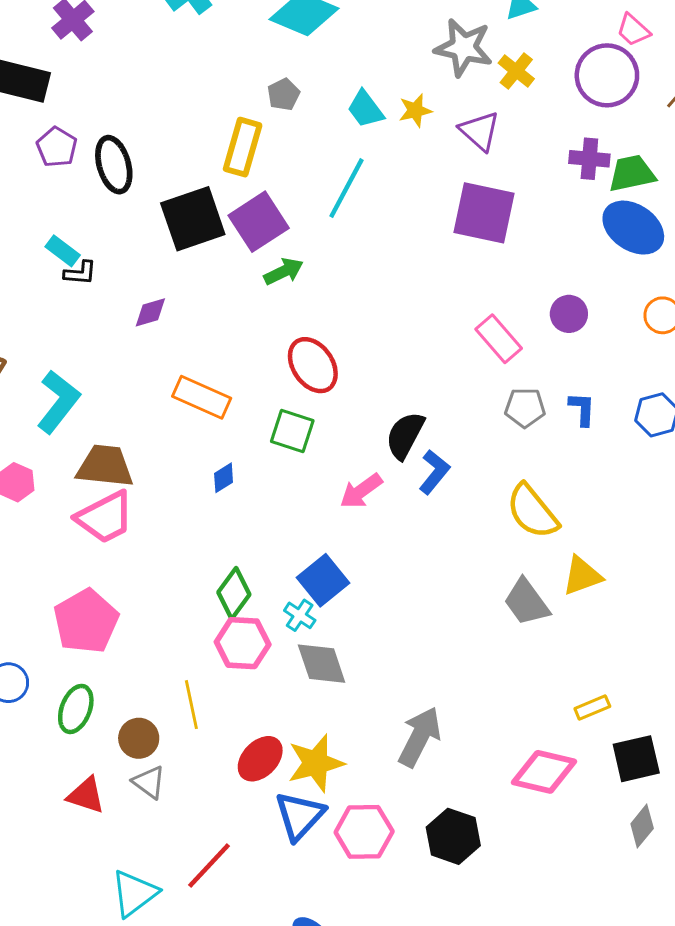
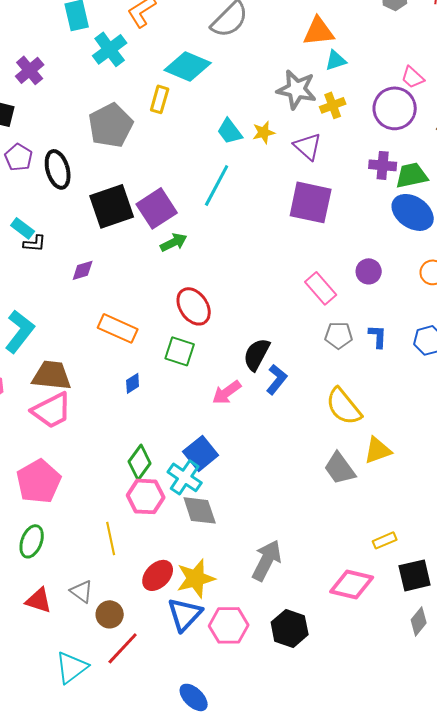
yellow cross: (516, 71) -> (333, 105), turned 30
gray pentagon: (284, 94) -> (111, 125), moved, size x2.0
yellow rectangle: (243, 147) -> (160, 99), moved, size x0.7
cyan cross: (300, 615) -> (185, 477), size x1.6
brown circle: (139, 738) -> (110, 614), moved

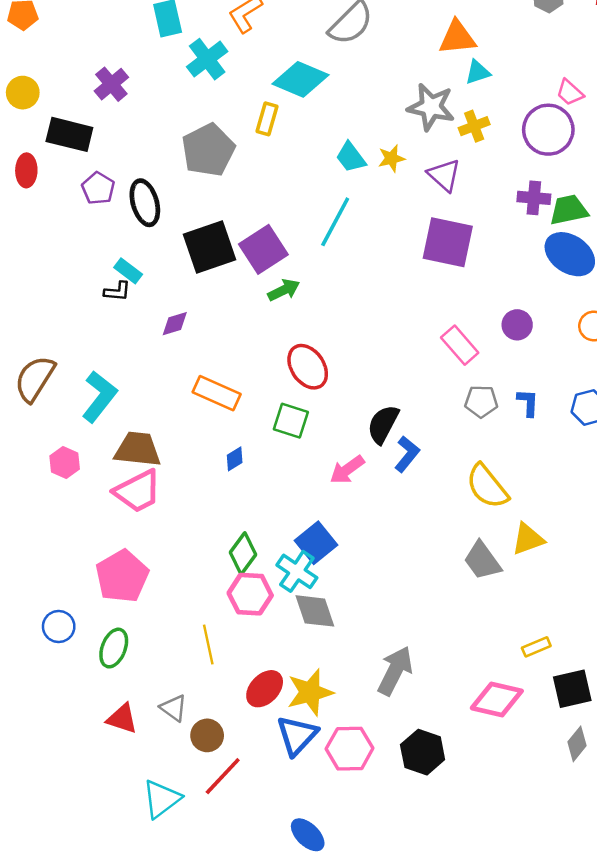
cyan rectangle: (23, 228) -> (128, 271), moved

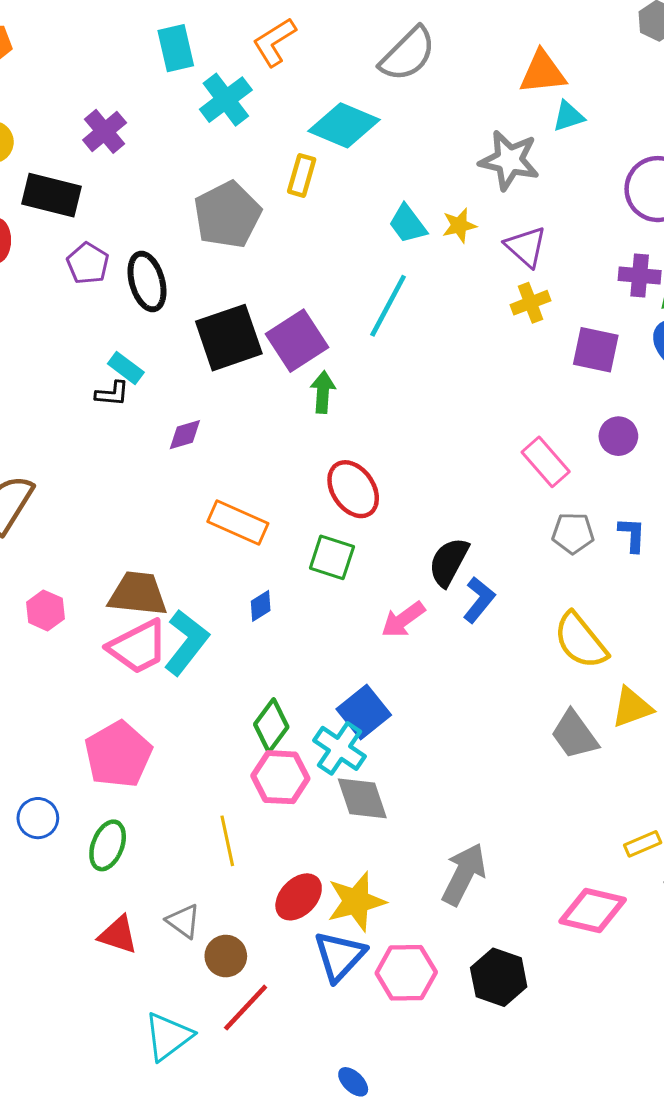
yellow cross: (474, 126) -> (530, 303), moved
purple square: (448, 242) -> (596, 350), moved, size x0.7
green arrow: (284, 290) -> (323, 392), turned -60
cyan L-shape: (99, 397) -> (186, 642), moved
blue ellipse: (308, 835) -> (353, 1082), size x0.7

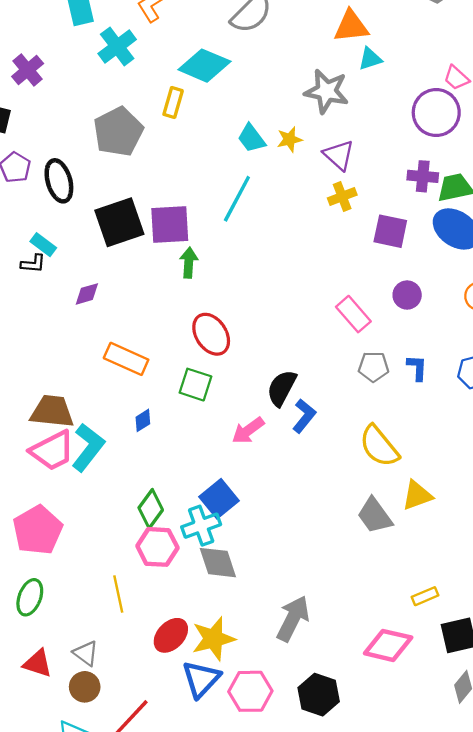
purple square: (297, 341) -> (170, 224), turned 30
cyan cross: (340, 748) -> (201, 526), turned 36
brown circle: (226, 956) -> (85, 687), moved

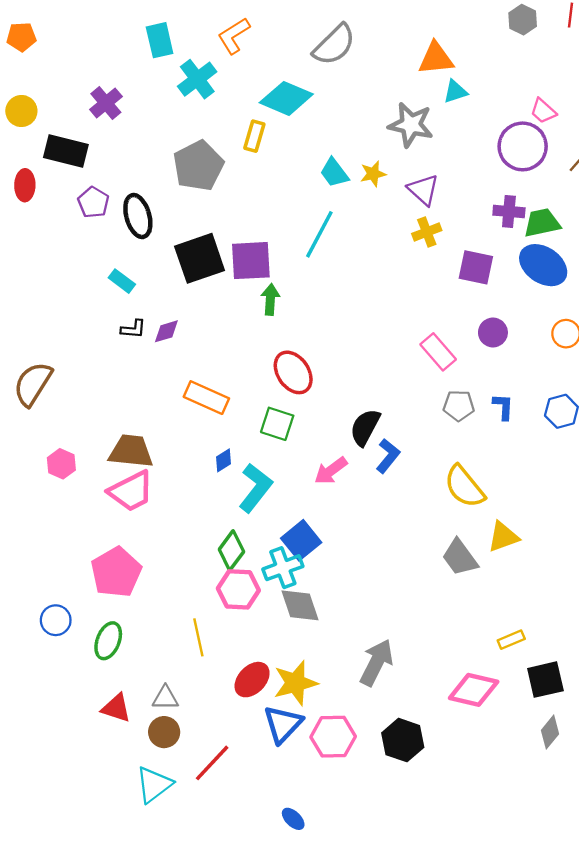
black L-shape: (33, 264) -> (133, 329), moved
cyan L-shape: (88, 447) -> (255, 488), moved
gray triangle: (86, 653) -> (165, 698), turned -36

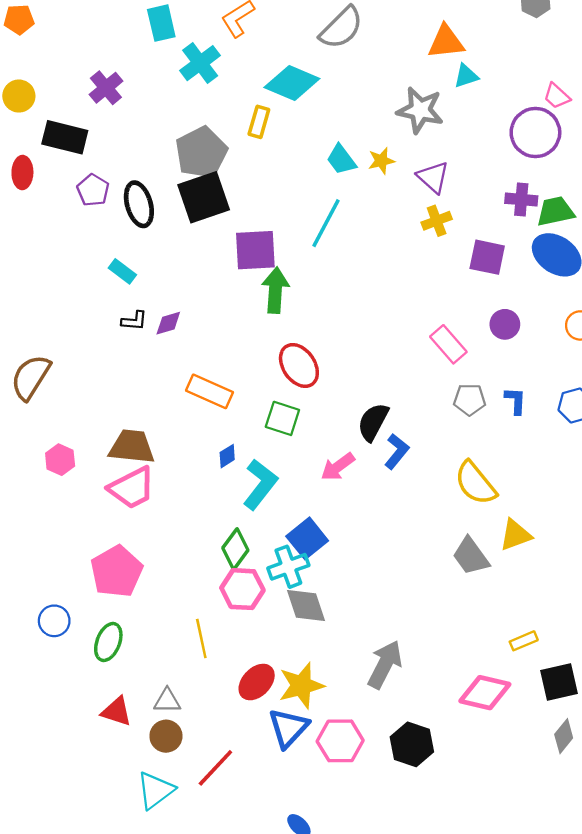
black square: (200, 258) -> (204, 197), moved
green arrow: (270, 299) -> (275, 290), size x1.4

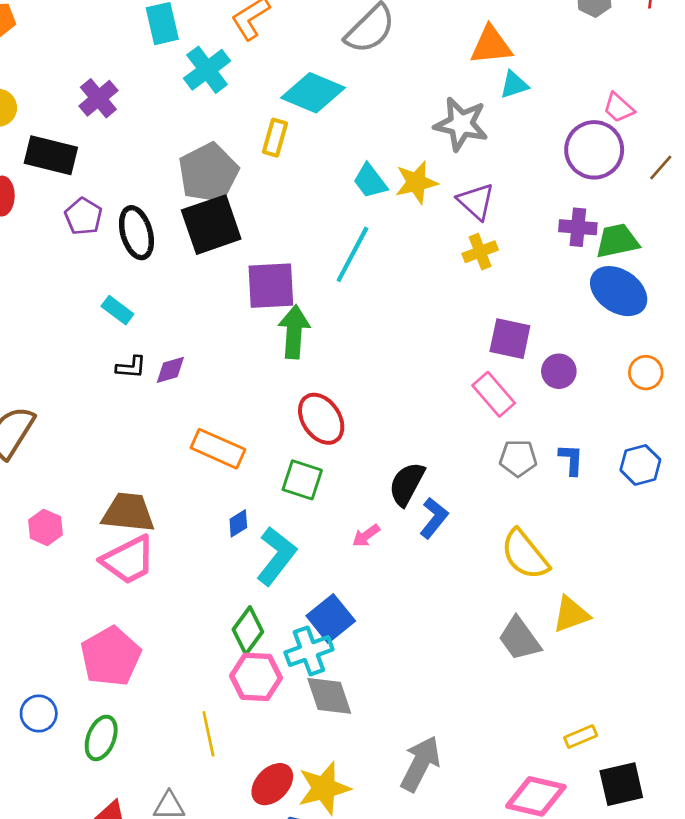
yellow star: (381, 161) -> (416, 182), size x1.4
purple square: (487, 257) -> (510, 339), moved
pink arrow: (338, 467) -> (366, 536), size x0.7

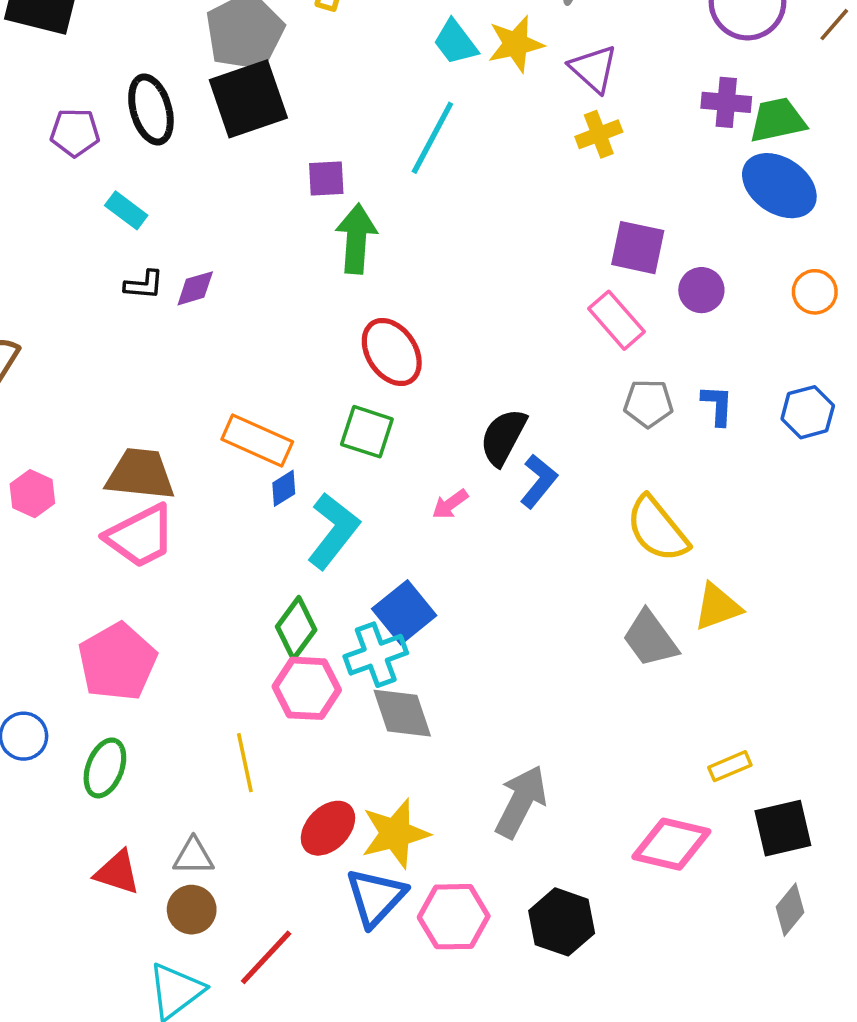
purple pentagon: (83, 216) -> (75, 133), moved, turned -30
purple square: (271, 286) -> (326, 179), size x0.6
orange rectangle: (218, 449) -> (257, 441), moved

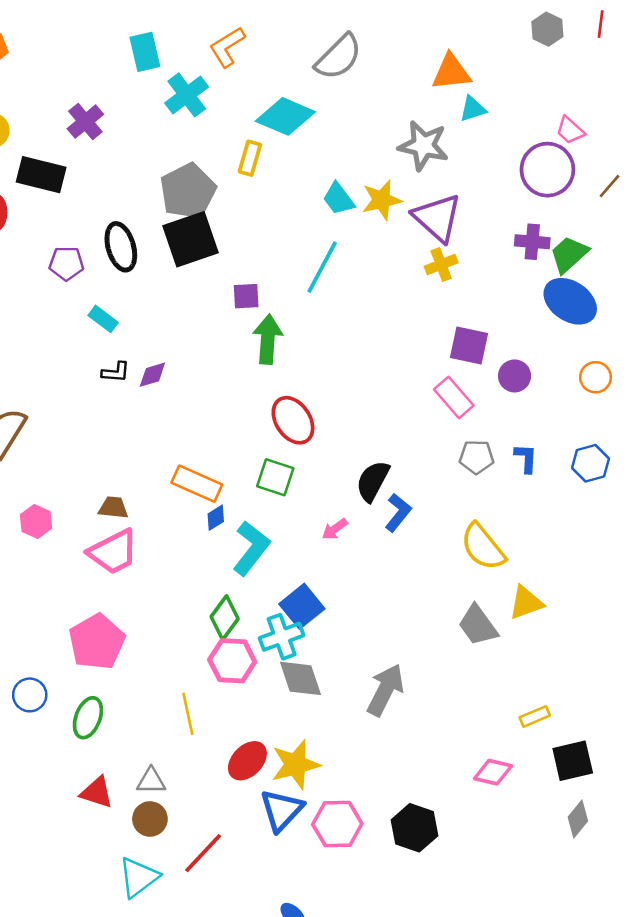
purple triangle: (593, 69) -> (437, 218), size x1.4
green trapezoid: (778, 120) -> (569, 254), turned -30
brown trapezoid: (140, 474) -> (113, 508), size x0.6
gray arrow: (521, 802) -> (385, 690), moved
pink diamond: (671, 844) -> (493, 772), size x0.7

